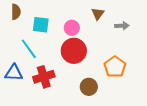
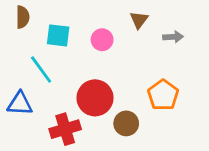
red circle: (74, 51) -> (95, 98), moved
red cross: (44, 77) -> (65, 129), moved

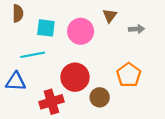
pink circle: (102, 40) -> (81, 31), size x1.5
cyan line: (41, 70) -> (32, 55), turned -65

